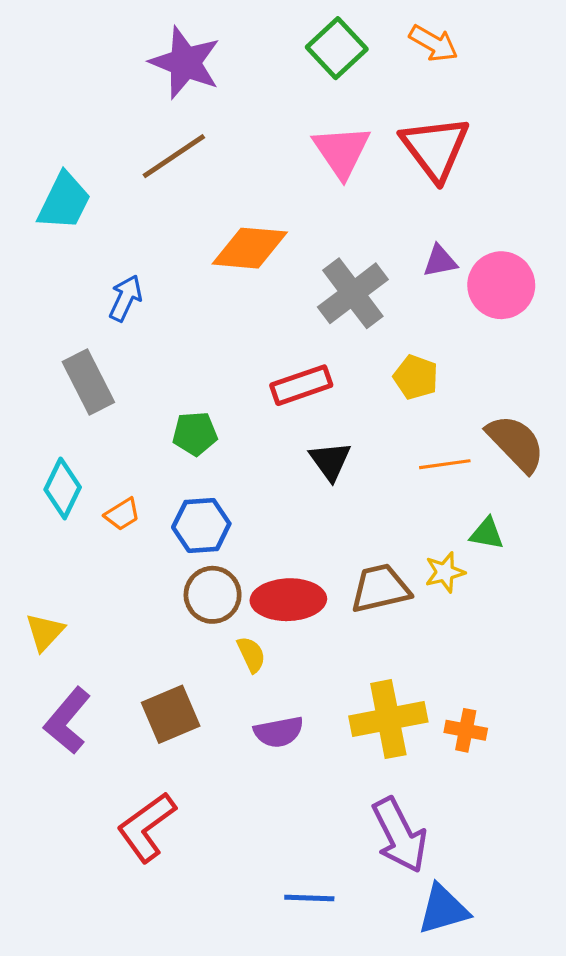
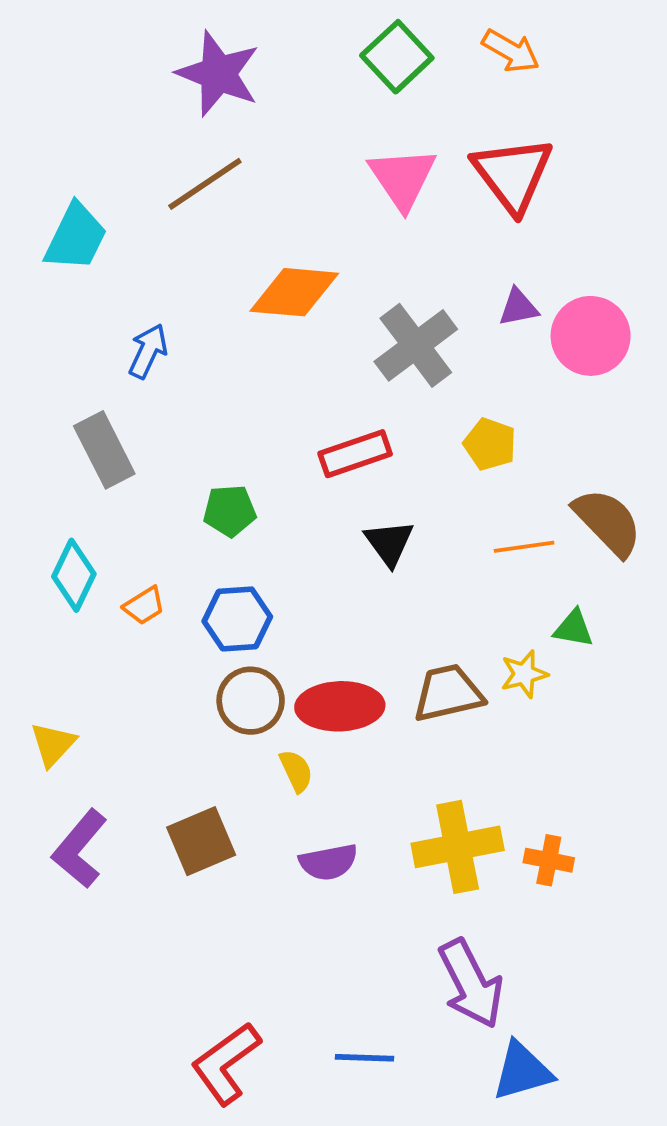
red L-shape: (146, 827) -> (226, 1063), moved

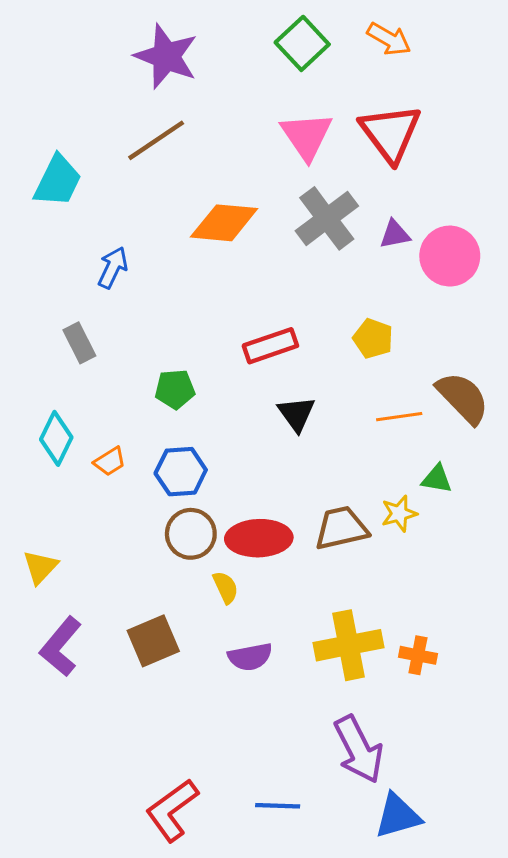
gray cross: (416, 345) -> (327, 218), moved
gray rectangle: (104, 450) -> (79, 343), size x0.7

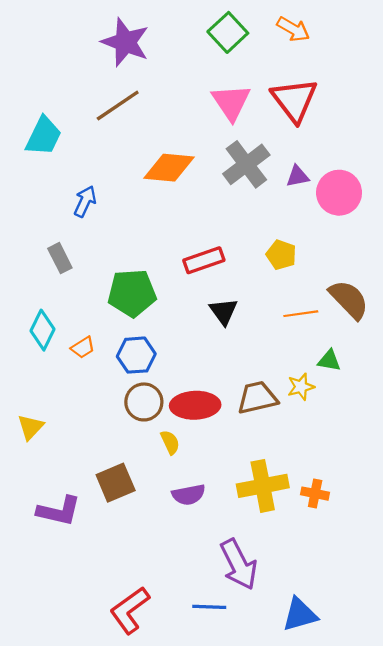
green pentagon: (175, 389) -> (132, 293), size x1.6
purple L-shape: (61, 647) -> (59, 511), moved, turned -117
purple arrow: (359, 749) -> (239, 564), moved

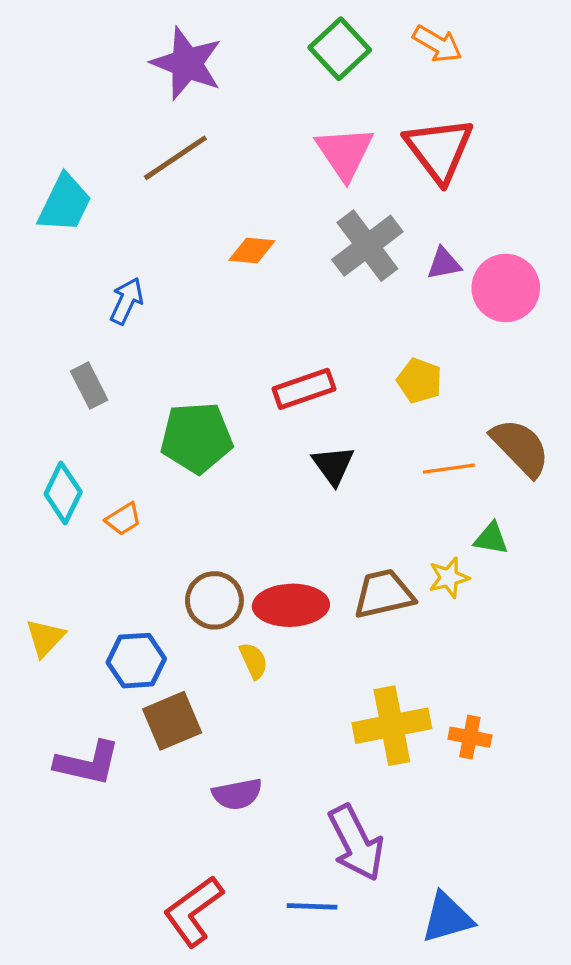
orange diamond: (169, 168) -> (252, 251), size x0.6
blue hexagon: (136, 355) -> (136, 661), moved
purple semicircle: (189, 495) -> (237, 794), moved

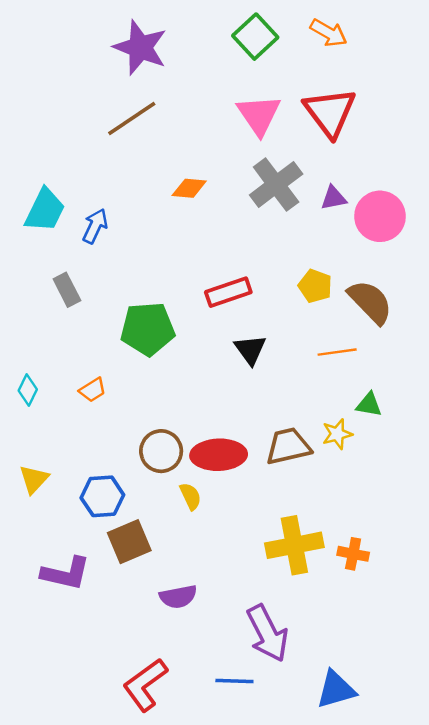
cyan trapezoid: (65, 203) -> (45, 210), moved
brown semicircle: (520, 447) -> (370, 302), moved
cyan diamond: (63, 493) -> (28, 390), moved, size x0.7

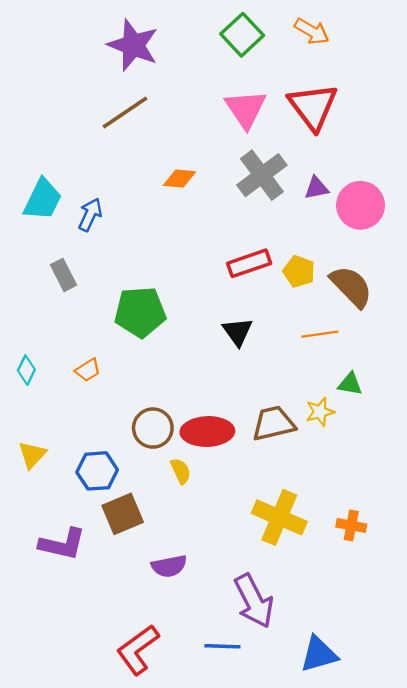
red rectangle: (228, 292) -> (249, 263), moved
yellow cross: (294, 545) -> (279, 517), turned 34
orange cross: (353, 554) -> (351, 526), moved

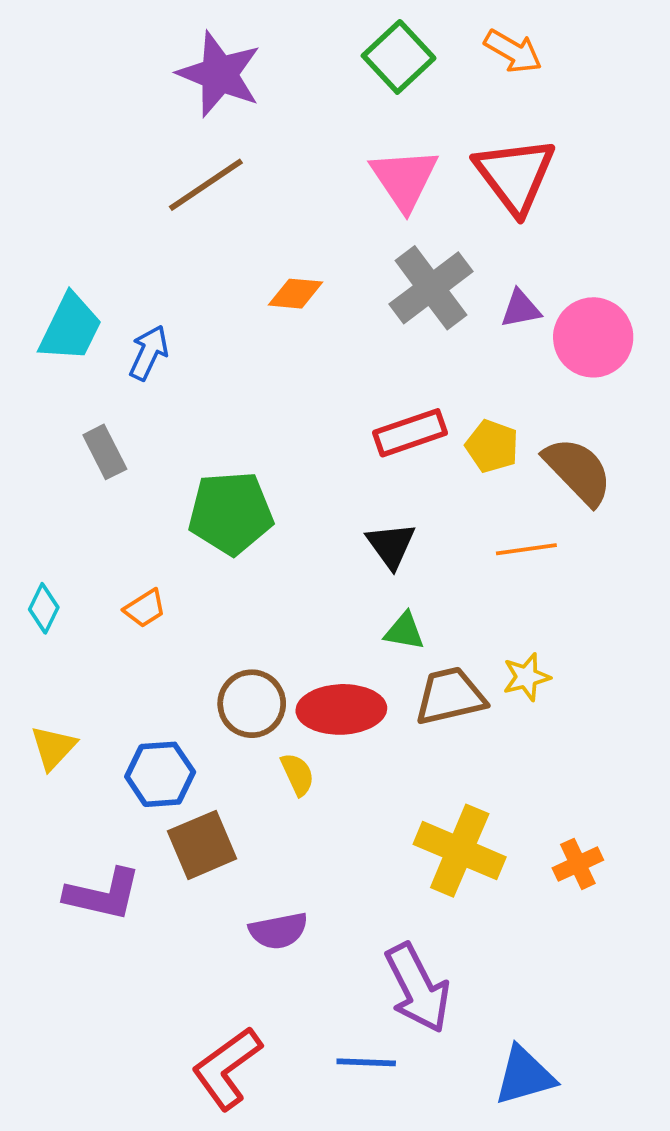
green triangle: (350, 384) -> (404, 631), moved
orange cross: (351, 526) -> (578, 864), turned -36

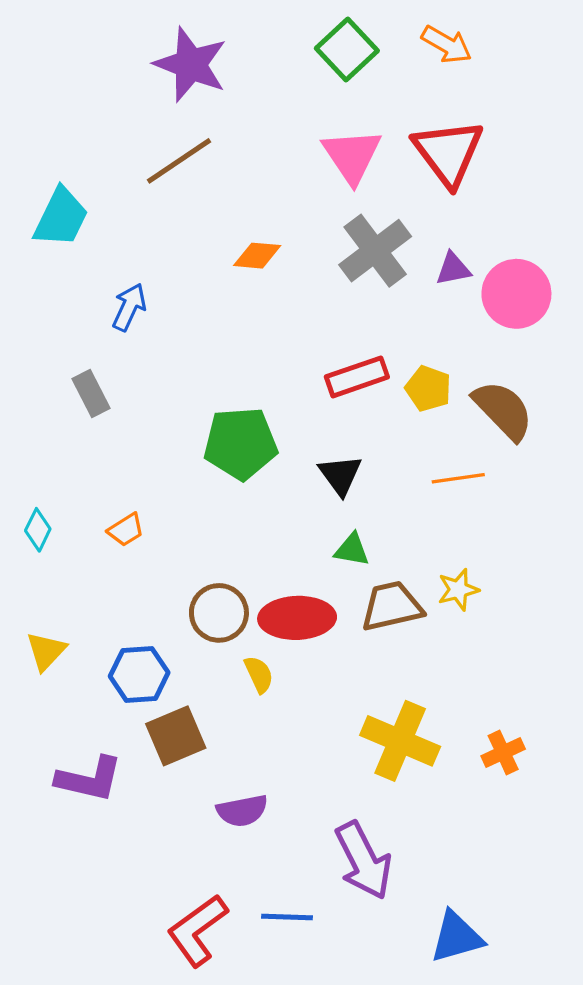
cyan trapezoid: (70, 328) -> (61, 217), moved
green pentagon: (231, 513) -> (241, 443), moved
blue line: (366, 1062) -> (287, 917), moved

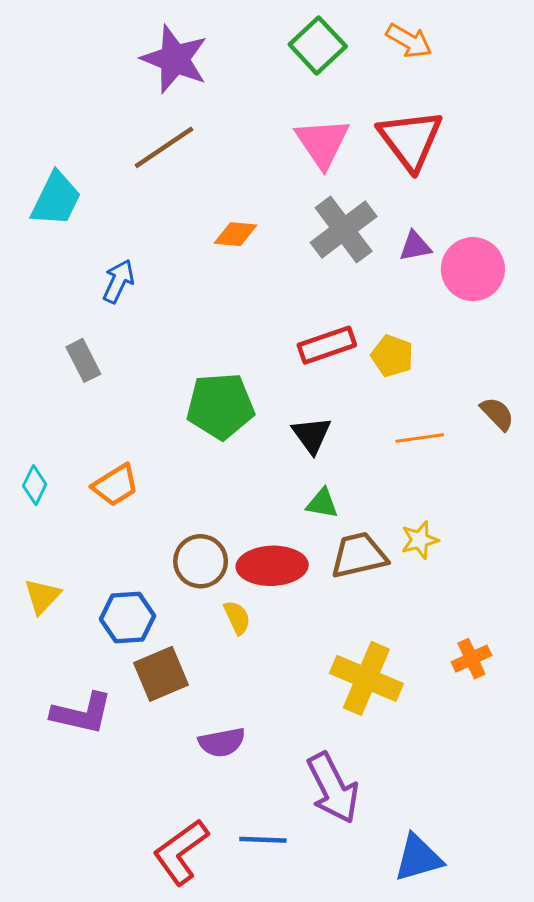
brown semicircle: (503, 410) -> (497, 414), moved, size x0.6
orange trapezoid: (126, 530) -> (115, 485), size x1.4
orange cross: (503, 753) -> (471, 659), moved

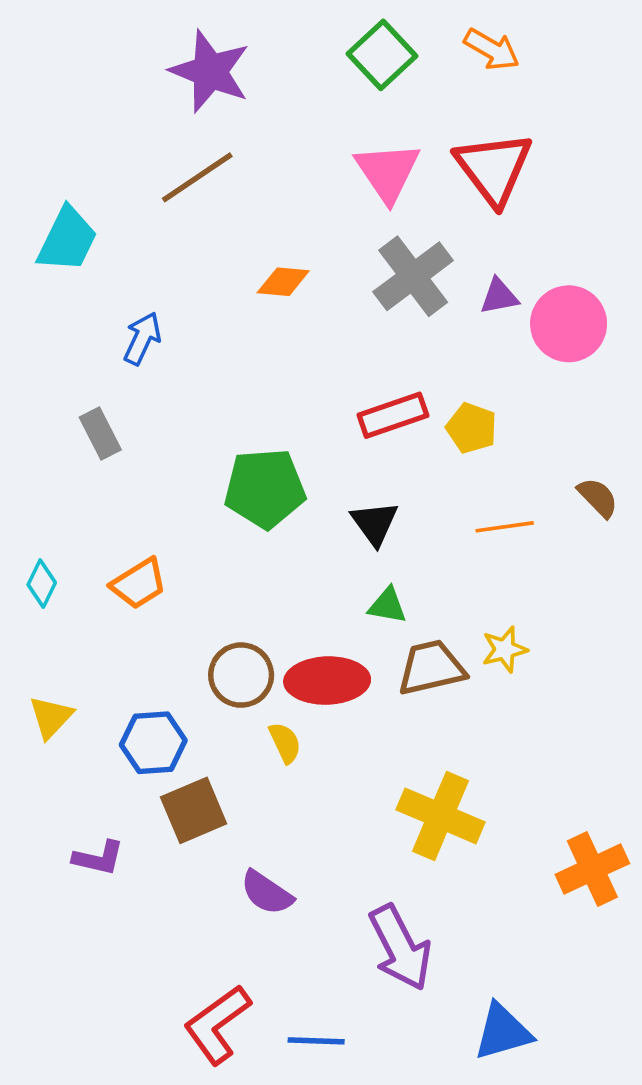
orange cross: (471, 659) -> (592, 869), moved, size x1.5
purple L-shape: (82, 713) -> (98, 858), size x0.7
purple semicircle: (222, 742) -> (267, 893), turned 45
blue line: (263, 840) -> (316, 1041), moved

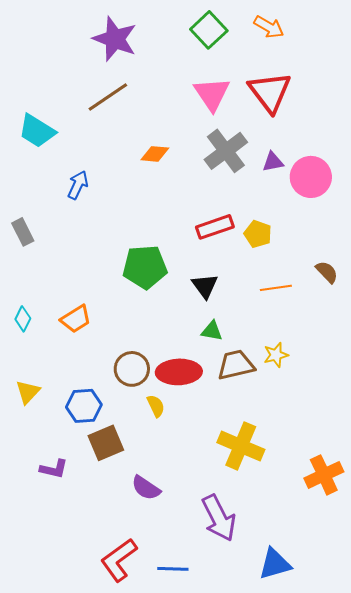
cyan trapezoid: (67, 240) -> (37, 131), turned 96
gray rectangle: (100, 434) -> (23, 232), moved

